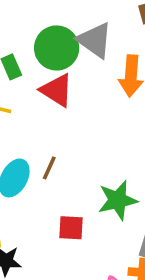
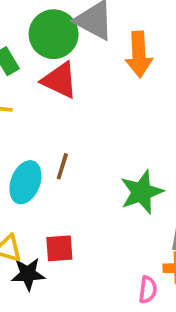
red square: (71, 228) -> (59, 248), moved

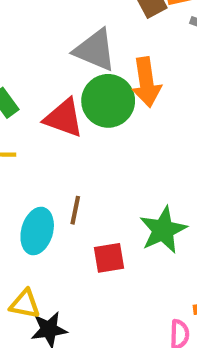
green circle: (54, 34) -> (108, 101), moved
red square: (59, 248) -> (109, 258), moved

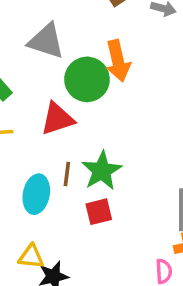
gray triangle: (95, 50) -> (46, 41), moved
red triangle: (64, 118) -> (57, 119), moved, turned -33
green star: (163, 230) -> (102, 171), moved

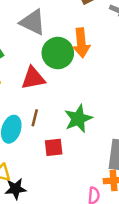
green star: (102, 171) -> (78, 119), moved

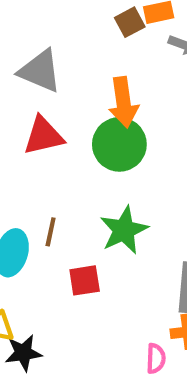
green circle: (58, 53) -> (119, 144), moved
red triangle: (33, 78) -> (43, 136), moved

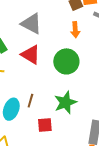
orange arrow: (123, 102) -> (75, 30), moved, size x0.7
red triangle: (43, 136) -> (31, 55), turned 40

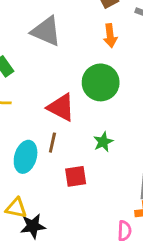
red triangle: (31, 55) -> (61, 107), moved
green star: (65, 102) -> (103, 142), size x0.6

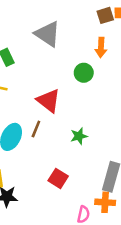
green circle: (101, 82) -> (84, 73), moved, size x0.6
red square: (76, 176) -> (58, 178), moved, turned 30

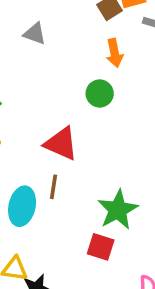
gray triangle: (48, 34) -> (35, 34), moved, size x0.6
green star: (79, 136) -> (118, 210), moved, size x1.6

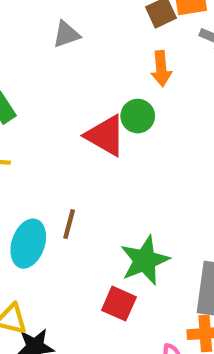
gray triangle: (35, 34) -> (66, 34), turned -45
red triangle: (61, 144) -> (105, 136), moved

